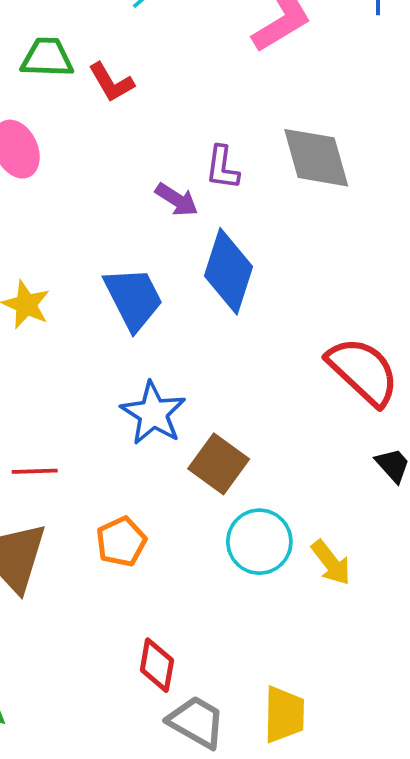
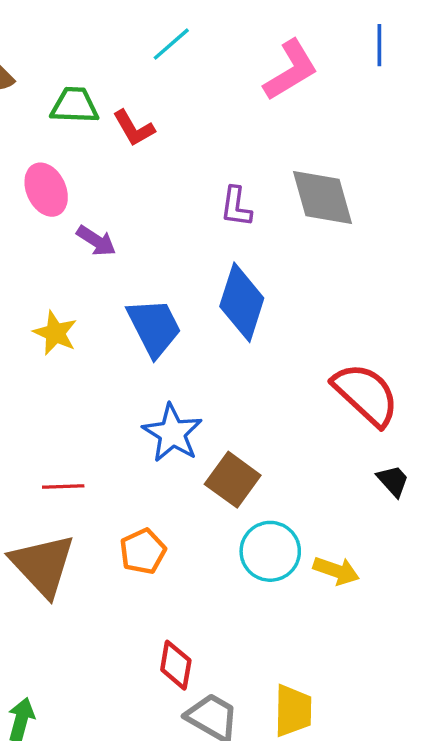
purple arrow: (177, 200) -> (96, 241), moved
yellow arrow: (331, 563) -> (336, 571), turned -33

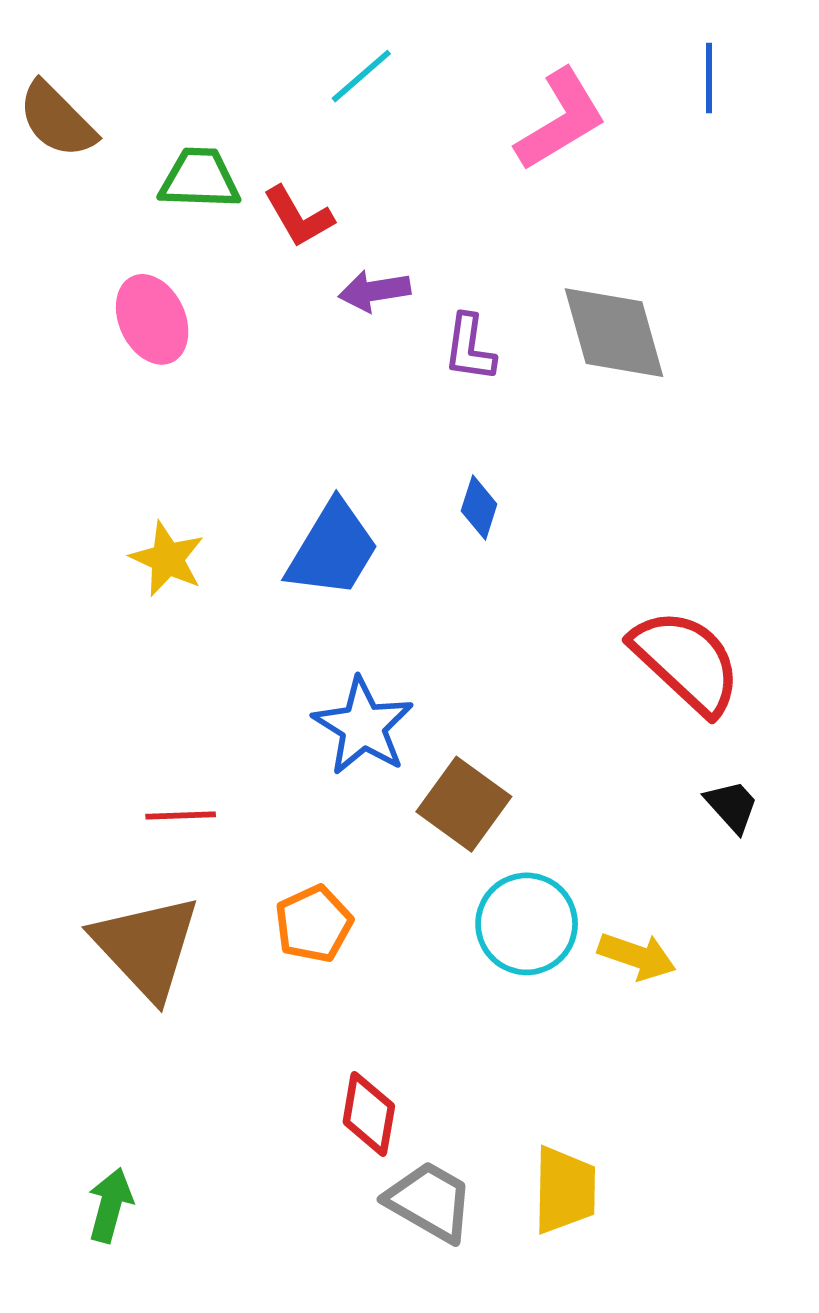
purple arrow: (96, 241) -> (375, 291), moved, turned 138
blue diamond: (242, 302) -> (479, 508), size x0.5
blue trapezoid: (154, 327) -> (333, 549), turned 58

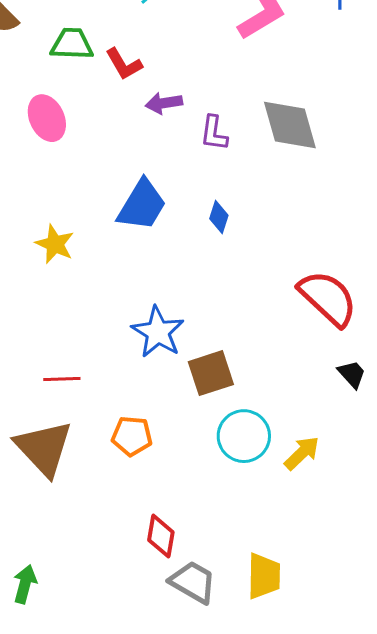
blue trapezoid: (333, 549) -> (142, 205), moved
brown square: (464, 804) -> (211, 373), turned 36
orange pentagon: (314, 924) -> (132, 436), turned 30
yellow arrow: (637, 956) -> (302, 453), turned -63

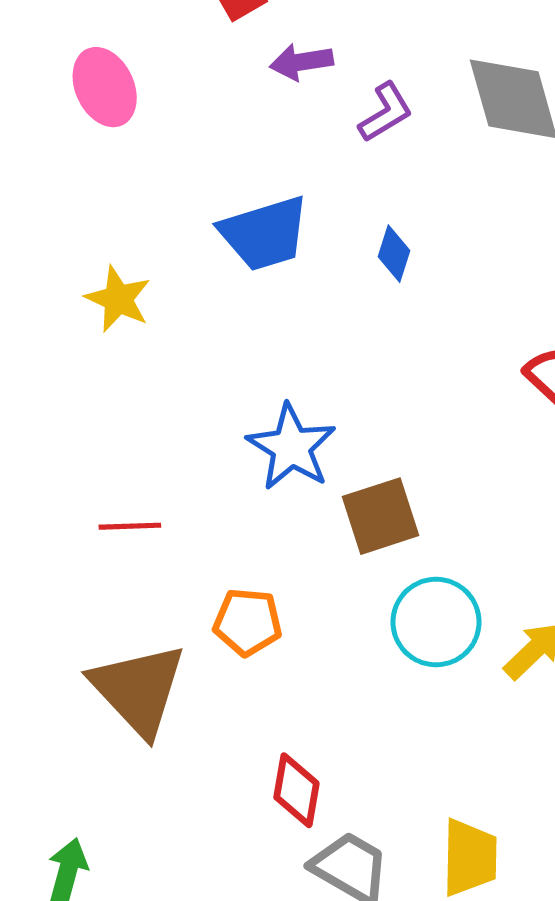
purple L-shape: (214, 133) -> (386, 112), turned -129
blue trapezoid: (142, 205) -> (264, 233), turned 42
brown triangle: (44, 448) -> (138, 689), moved

